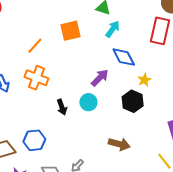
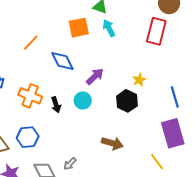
cyan arrow: (113, 29) -> (109, 28), turned -66
orange square: (71, 31) -> (79, 28), moved
blue diamond: (124, 57) -> (62, 61), moved
orange cross: (36, 78) -> (30, 96), moved

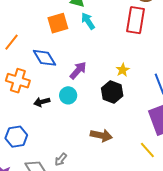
orange cross: (30, 96) -> (18, 81), moved
black arrow: (56, 105) -> (42, 102), turned 98

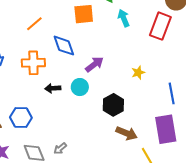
cyan arrow: (88, 21) -> (124, 18), moved
orange cross: (18, 81) -> (33, 63), turned -30
black hexagon: (112, 92) -> (113, 105), moved
brown arrow: (101, 135) -> (127, 133), moved

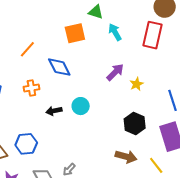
orange cross: (33, 63) -> (31, 88), size x0.7
purple arrow: (94, 64) -> (115, 72), moved
black hexagon: (113, 105) -> (135, 123), moved
brown arrow: (127, 133) -> (126, 157), moved

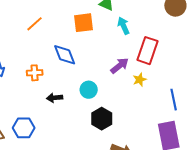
red rectangle: (153, 35) -> (148, 51), moved
orange line: (27, 49) -> (35, 24), moved
cyan circle: (81, 106) -> (89, 90), moved
black hexagon: (135, 123) -> (102, 119), moved

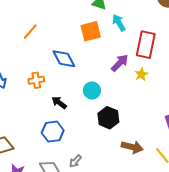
orange square: (83, 23) -> (91, 31), moved
black arrow: (55, 98) -> (59, 103), turned 49
blue hexagon: (24, 128) -> (53, 132), moved

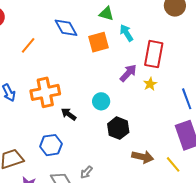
orange line: (30, 32) -> (28, 45), moved
blue diamond: (64, 59) -> (66, 28), moved
orange cross: (36, 80) -> (45, 92), size x1.8
blue hexagon: (53, 132) -> (51, 145), moved

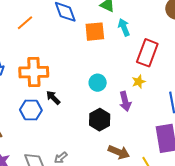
purple arrow: (128, 73) -> (125, 101), moved, turned 114
cyan circle: (101, 101) -> (98, 83), moved
blue hexagon: (51, 145) -> (31, 110), moved

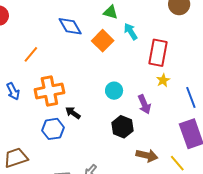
orange line: (25, 23) -> (31, 54), moved
orange square: (95, 32) -> (103, 41), turned -30
yellow star: (139, 82) -> (163, 80), moved

